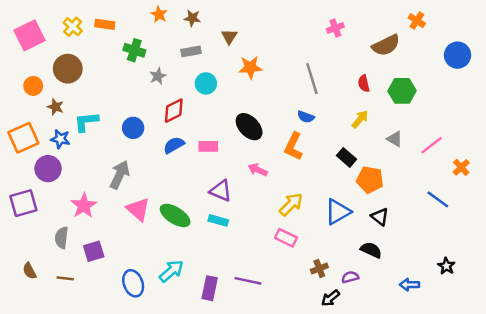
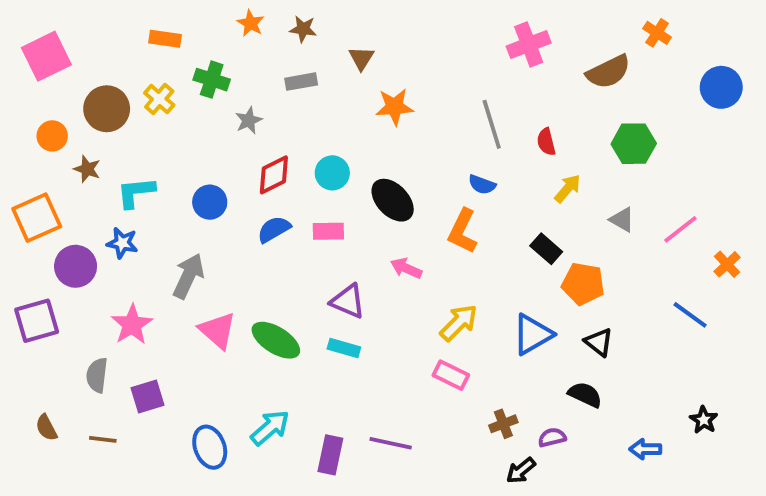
yellow cross: (73, 27) -> (159, 99), moved
pink cross: (335, 28) -> (529, 45), size x1.5
cyan circle: (206, 83) -> (332, 173), moved
red semicircle: (364, 83) -> (546, 142), moved
blue star: (60, 139) -> (122, 243), moved

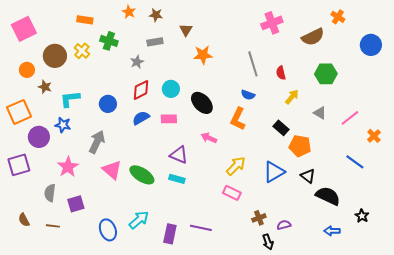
gray star: (249, 120) -> (137, 62), moved
black semicircle: (585, 395) -> (328, 196), moved, size x1.4
black arrow: (521, 470) -> (268, 242), turned -70

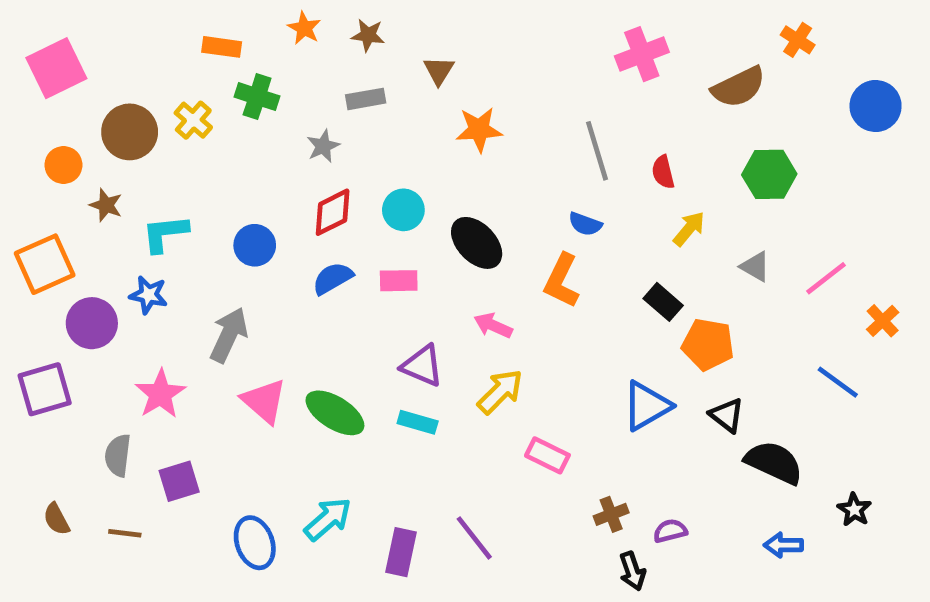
orange rectangle: (85, 20) -> (222, 47), moved
yellow arrow: (236, 166) -> (500, 392), moved
purple line: (201, 228) -> (474, 538), turned 40

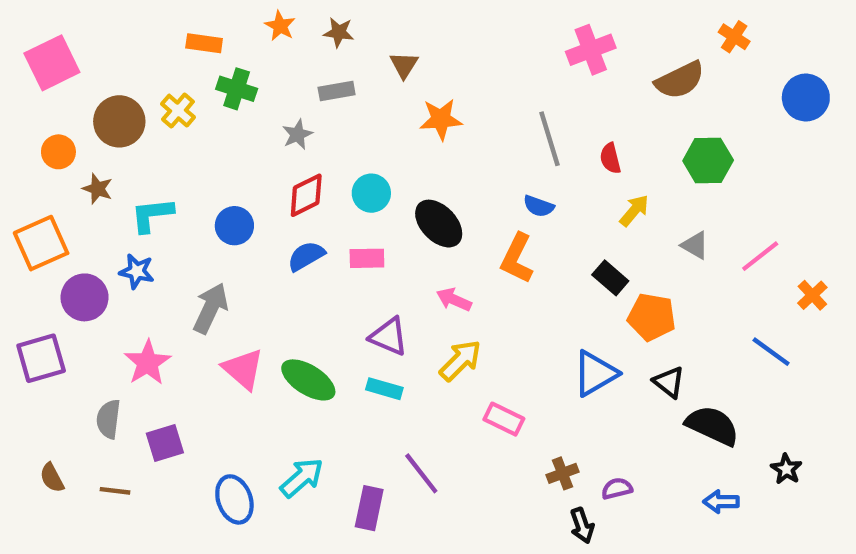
purple line: (474, 538) -> (421, 473), moved

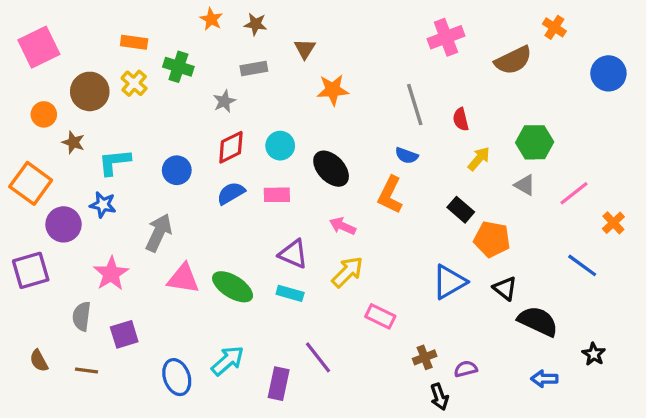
orange rectangle: (204, 43) -> (134, 42), moved
green hexagon: (708, 161) -> (535, 142), moved
orange square: (41, 243) -> (31, 183), turned -30
pink triangle: (243, 369) -> (183, 279), turned -32

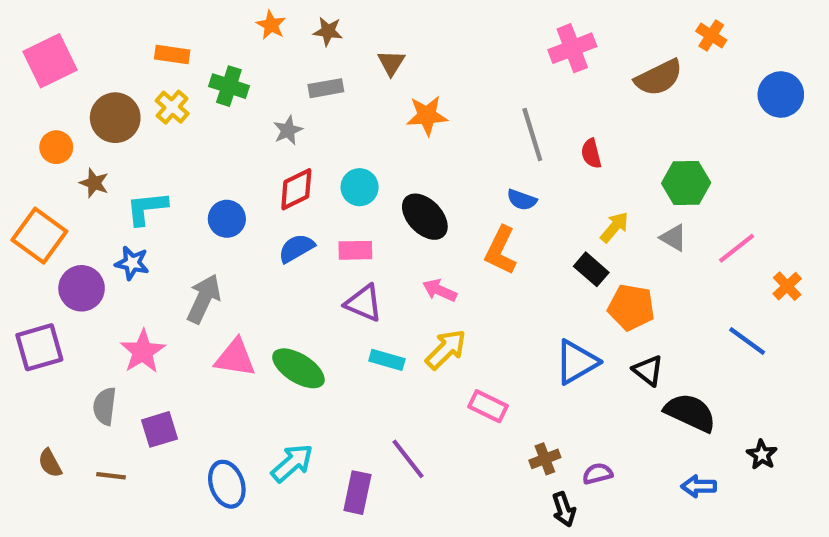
yellow arrow: (479, 159) -> (614, 227), moved
purple triangle: (293, 254) -> (364, 303), moved
cyan rectangle: (290, 293) -> (387, 360), moved

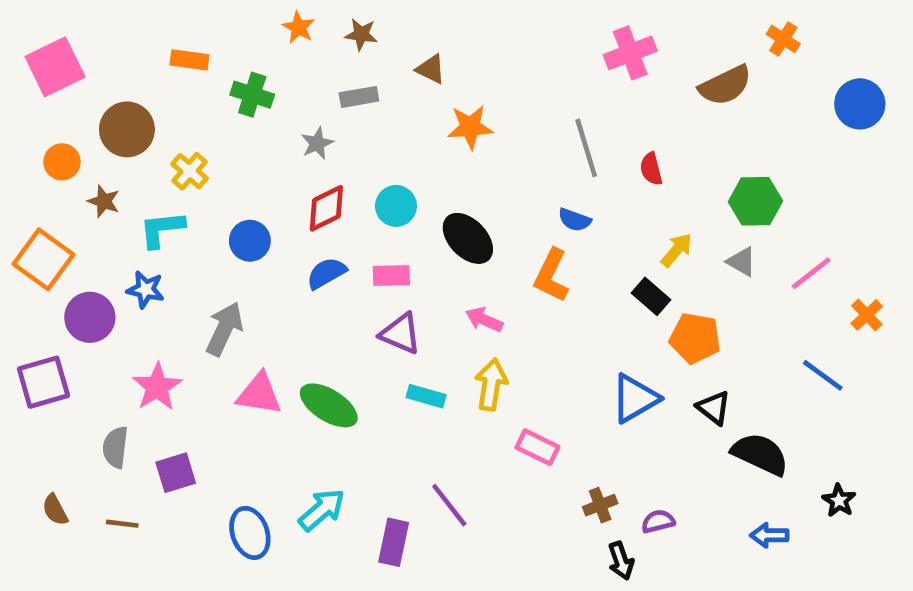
brown triangle: (391, 63) -> (431, 69), turned -36
yellow cross: (172, 107) -> (190, 171), moved
yellow arrow: (446, 349) -> (491, 385), turned -36

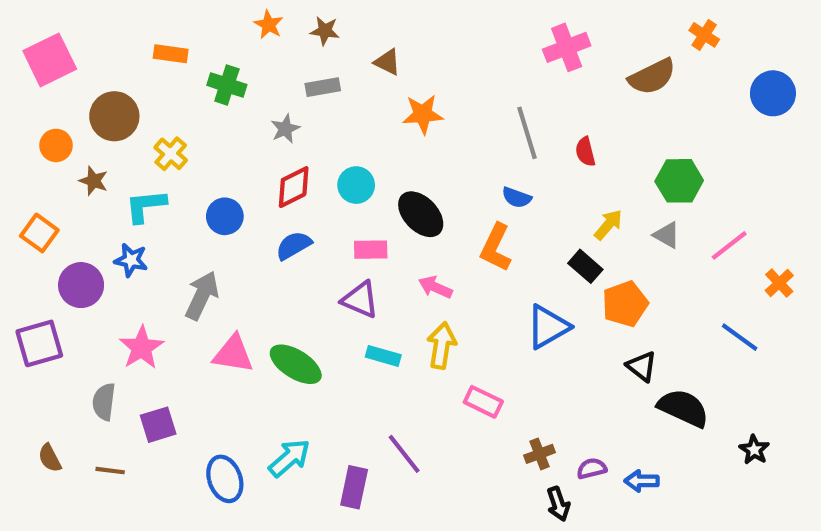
orange square: (43, 259) -> (39, 233), size x0.7
pink rectangle: (391, 276) -> (371, 250), moved
orange pentagon: (695, 338) -> (625, 304), turned -30
blue triangle: (635, 398) -> (548, 327), moved
blue arrow: (769, 535) -> (642, 481), moved

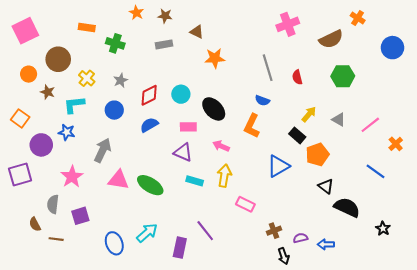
gray star: (285, 129) -> (121, 80), moved
green hexagon: (679, 181) -> (343, 76), moved
brown semicircle: (50, 458) -> (35, 224), moved

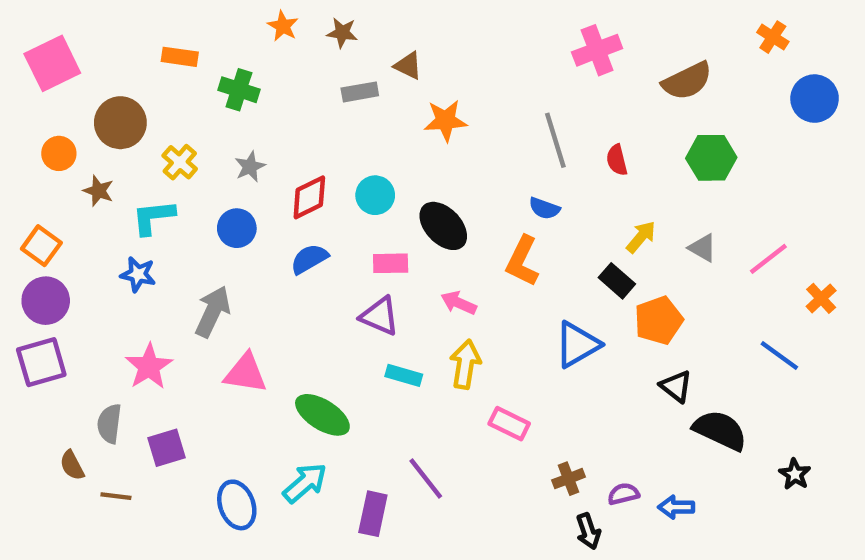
orange cross: (358, 18) -> (773, 37), moved
gray rectangle: (164, 44) -> (360, 92), moved
purple circle: (41, 145) -> (46, 301), moved
green ellipse: (150, 185) -> (322, 415), moved

